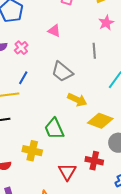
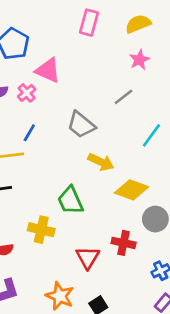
pink triangle: (54, 31) -> (48, 70), moved, size x1.5
gray line: (94, 51) -> (124, 97), turned 56

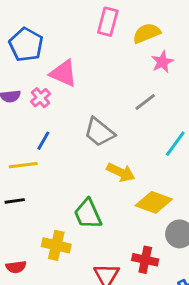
yellow semicircle: (138, 24) -> (147, 33), moved

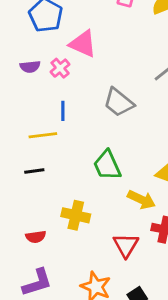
blue line: (43, 141) -> (63, 111), turned -30
yellow arrow: (121, 172) -> (141, 200), moved
green trapezoid: (88, 214) -> (107, 165), moved

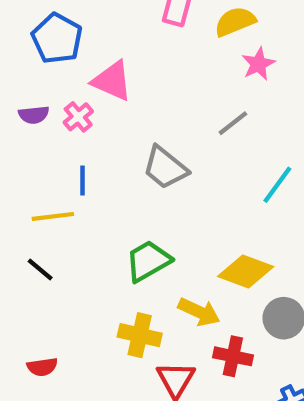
green trapezoid: (107, 165) -> (148, 261), turned 84
black line: (34, 171) -> (40, 269), turned 48
yellow cross: (76, 215) -> (140, 335), moved

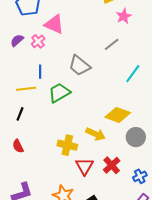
purple semicircle: (34, 115) -> (17, 40), turned 144
green trapezoid: (148, 261) -> (59, 93), moved
black line: (40, 269) -> (20, 114), turned 72
red cross: (233, 356) -> (112, 165), moved, turned 36
red semicircle: (42, 367) -> (18, 146), moved, turned 72

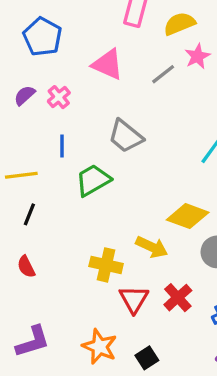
pink triangle: (54, 24) -> (108, 64), moved
gray line: (112, 44) -> (163, 74), moved
yellow line: (26, 89) -> (21, 175), moved

